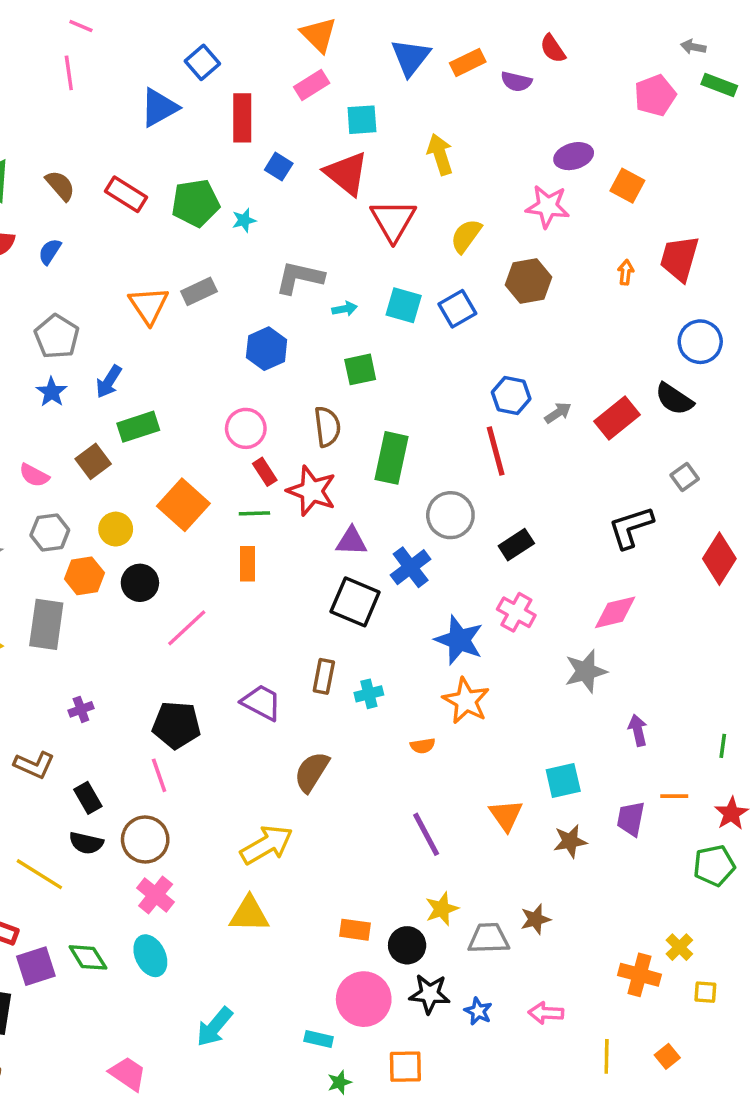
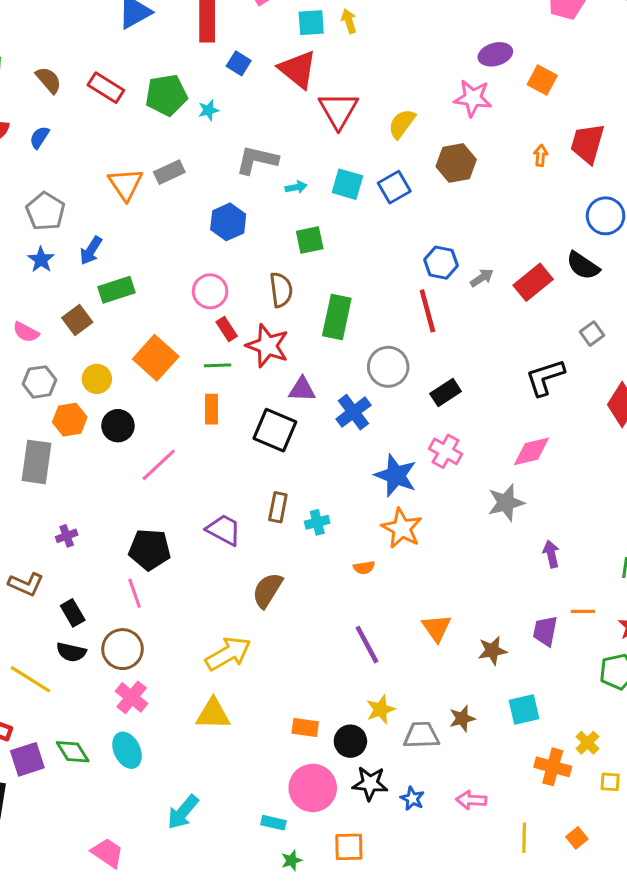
yellow arrow: (440, 154) -> (349, 21), moved, size x0.7
black square: (355, 602) -> (275, 430), moved
cyan square: (563, 781) -> (524, 709), moved

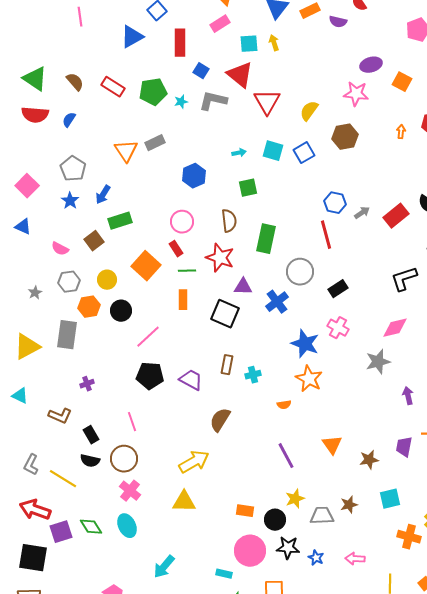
gray L-shape: (257, 160) -> (213, 101), moved
red rectangle: (227, 329) -> (176, 249), moved
black pentagon: (150, 549) -> (150, 376), moved

